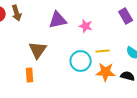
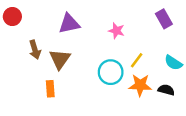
brown arrow: (17, 13) -> (35, 50), moved
purple triangle: (58, 20) -> (69, 24), moved
yellow line: (103, 51) -> (137, 60), turned -48

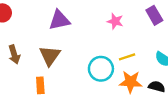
pink star: (117, 31) -> (115, 21), moved
brown arrow: (35, 50) -> (14, 55), moved
yellow line: (137, 60) -> (127, 57), turned 35

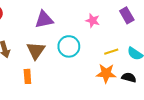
yellow line: (127, 57) -> (111, 52), moved
cyan circle: (101, 69) -> (69, 46), moved

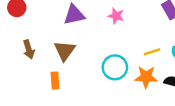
pink star: (93, 21) -> (116, 16), moved
cyan circle: (69, 46) -> (115, 67), moved

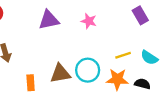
brown triangle: (65, 51) -> (60, 74), moved, turned 45

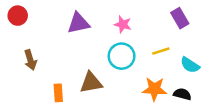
yellow line: (123, 55) -> (161, 51), moved
cyan circle: (88, 70) -> (122, 56), moved

